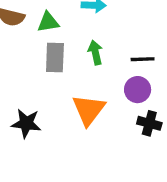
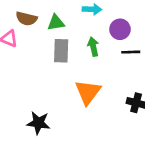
purple circle: (138, 90) -> (120, 29), moved
black star: (26, 123) -> (38, 123), moved

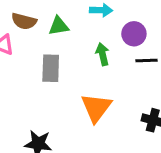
gray rectangle: (61, 51) -> (51, 68), moved

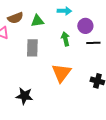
brown semicircle: (24, 21) -> (15, 18), turned -35

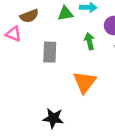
green triangle: (37, 21) -> (65, 13), moved
black star: (24, 96) -> (53, 118), moved

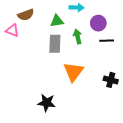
green triangle: (65, 13) -> (57, 21), moved
gray rectangle: (50, 52) -> (55, 44), moved

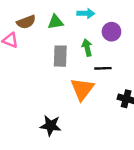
green triangle: (57, 21) -> (55, 22), moved
black line: (107, 41) -> (103, 68), moved

